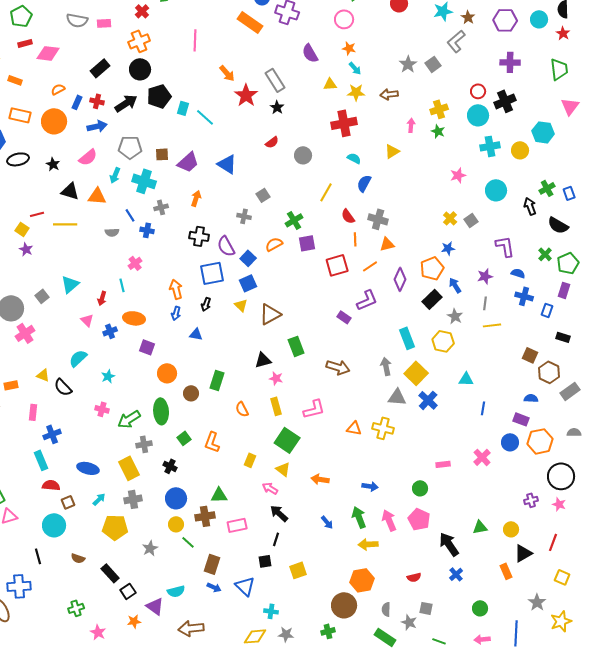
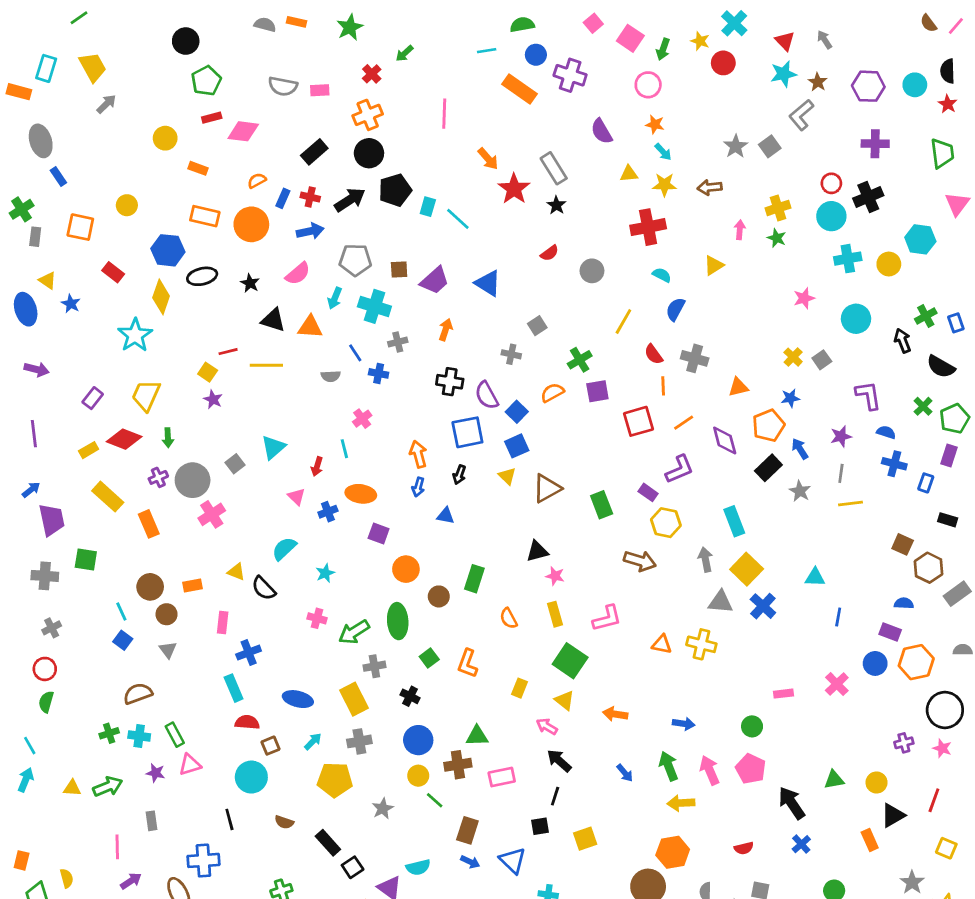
orange triangle: (387, 244) -> (738, 387), moved
purple diamond: (400, 279) -> (725, 440), turned -40
yellow hexagon: (443, 341) -> (666, 523), moved
green rectangle: (296, 346) -> (602, 505), moved

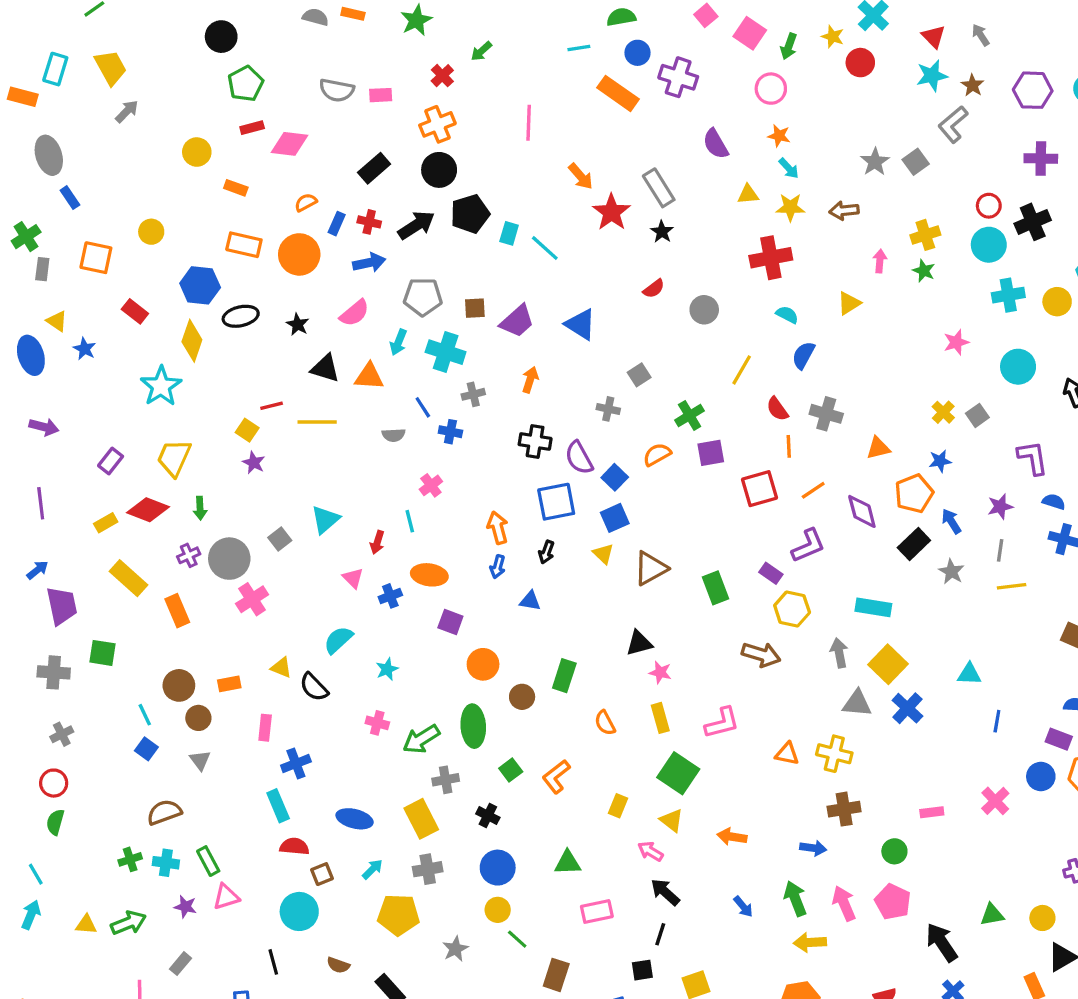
cyan rectangle: (734, 521) -> (873, 607), turned -60
orange L-shape: (467, 663) -> (556, 777), turned 32
brown cross: (458, 765) -> (844, 809), moved
gray rectangle: (151, 821) -> (181, 964), turned 48

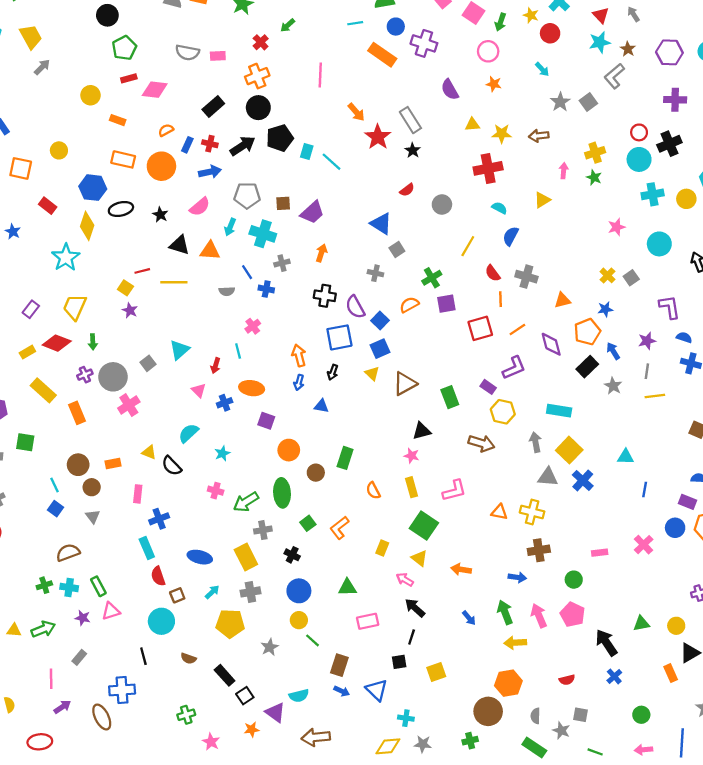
cyan arrow: (789, 168) -> (542, 69), moved
blue triangle: (581, 324) -> (381, 224), moved
black triangle: (639, 643) -> (422, 431), moved
red semicircle: (294, 846) -> (158, 576), turned -114

